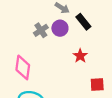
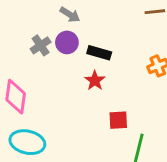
black rectangle: (83, 22) -> (99, 53), moved, turned -35

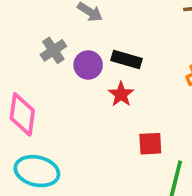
purple circle: (67, 42) -> (88, 65), moved

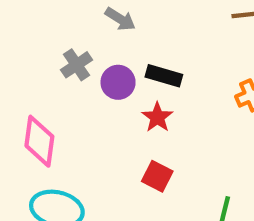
red square: (150, 144) -> (157, 176), moved, turned 30

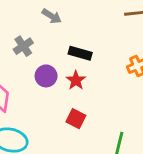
purple circle: (118, 82) -> (46, 76), moved

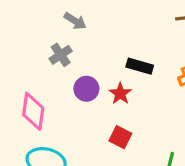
gray arrow: (52, 16) -> (75, 21), moved
black rectangle: (80, 53) -> (140, 66), moved

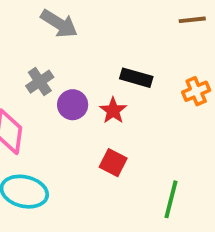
gray arrow: (75, 21) -> (59, 24), size x1.4
gray cross: (61, 55) -> (40, 82), moved

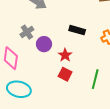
red star: (113, 111) -> (65, 55), moved
green line: (171, 199) -> (95, 79), moved

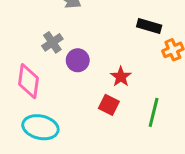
black rectangle: (77, 30) -> (149, 26), moved
red star: (65, 55) -> (121, 77), moved

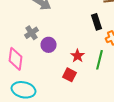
black rectangle: (149, 26) -> (97, 22), turned 56
green line: (154, 112) -> (100, 60), moved

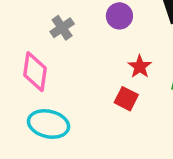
purple circle: (49, 45) -> (119, 16), moved

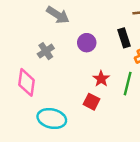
cyan ellipse: (49, 124) -> (52, 119), moved

